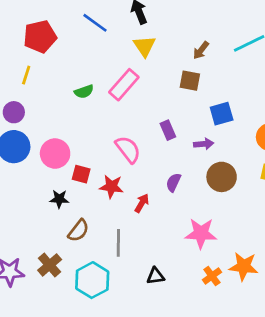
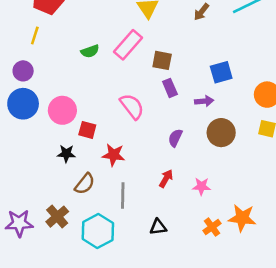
brown square: (190, 81) -> (162, 60), moved
red star: (111, 187) -> (114, 155), moved
red arrow: (142, 203) -> (166, 179), moved
pink star: (201, 233) -> (201, 186), size x0.6

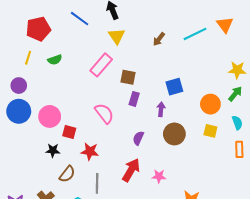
green semicircle: (90, 51) -> (55, 60), moved
purple rectangle: (170, 88) -> (134, 99), turned 40
purple arrow: (204, 101) -> (161, 109), turned -80
red arrow: (166, 179) -> (131, 170), size x1.6

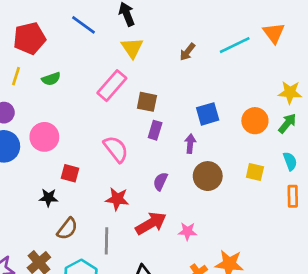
orange circle: (210, 104) -> (255, 121), moved
pink circle: (50, 116) -> (44, 137), moved
red star: (90, 151) -> (117, 199), moved
red arrow: (131, 170) -> (151, 223), turned 30

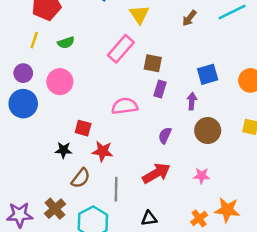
pink circle: (44, 137) -> (60, 82), moved
pink semicircle: (116, 149) -> (125, 106), turned -60
red star: (117, 199) -> (103, 151), moved
pink star: (187, 231) -> (202, 176), moved

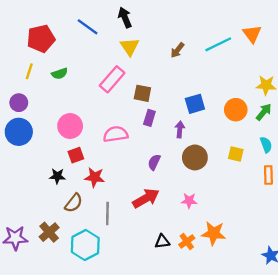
pink circle: (60, 82) -> (70, 126), moved
red square: (83, 128) -> (76, 155), turned -35
black triangle: (149, 218) -> (162, 241), moved

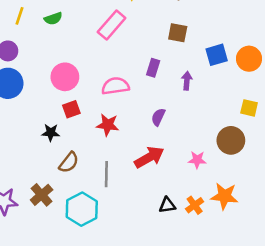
brown square: (142, 93) -> (178, 33), moved
blue square: (195, 104) -> (217, 55), moved
brown circle: (195, 157) -> (231, 140), moved
red star: (95, 177) -> (108, 125), moved

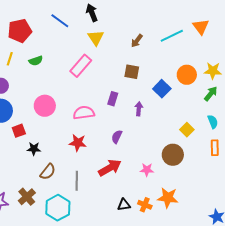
blue square: (217, 55) -> (162, 89), turned -30
orange circle: (249, 59) -> (187, 75), moved
yellow square: (249, 108) -> (187, 130), turned 32
red square: (71, 109) -> (19, 131), moved
orange cross: (195, 205) -> (145, 205), turned -32

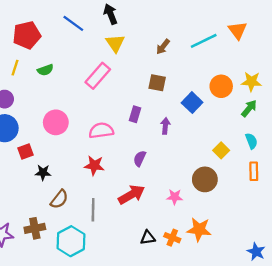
brown cross: (27, 197) -> (35, 228), turned 30

